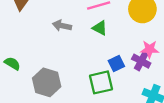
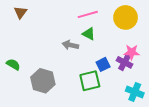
gray arrow: (62, 26) -> (70, 45), moved

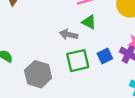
green square: (90, 81) -> (78, 61), moved

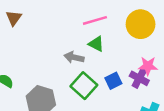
green square: (78, 61) -> (84, 86), turned -35

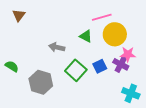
pink line: (95, 20) -> (102, 17), moved
yellow circle: (141, 24) -> (115, 34), moved
gray arrow: (74, 57) -> (57, 47), moved

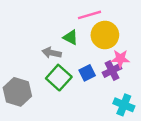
gray arrow: (57, 47) -> (52, 53), moved
purple cross: (121, 64) -> (112, 70), turned 35

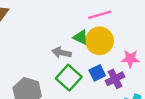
yellow circle: (105, 35) -> (100, 41), moved
purple cross: (112, 70) -> (115, 79), moved

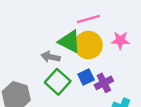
green triangle: (81, 37) -> (69, 42), size x1.5
pink star: (130, 59) -> (120, 40), moved

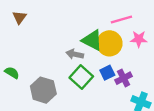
pink line: (88, 19) -> (121, 20), moved

